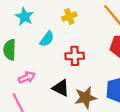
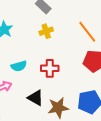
cyan semicircle: (47, 39) -> (19, 66), moved, turned 35

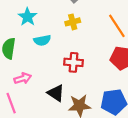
cyan semicircle: (19, 66) -> (42, 40), moved

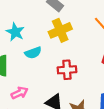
yellow cross: (73, 22) -> (60, 30), size x1.5

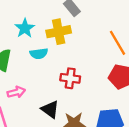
yellow cross: (60, 30) -> (59, 32), moved

